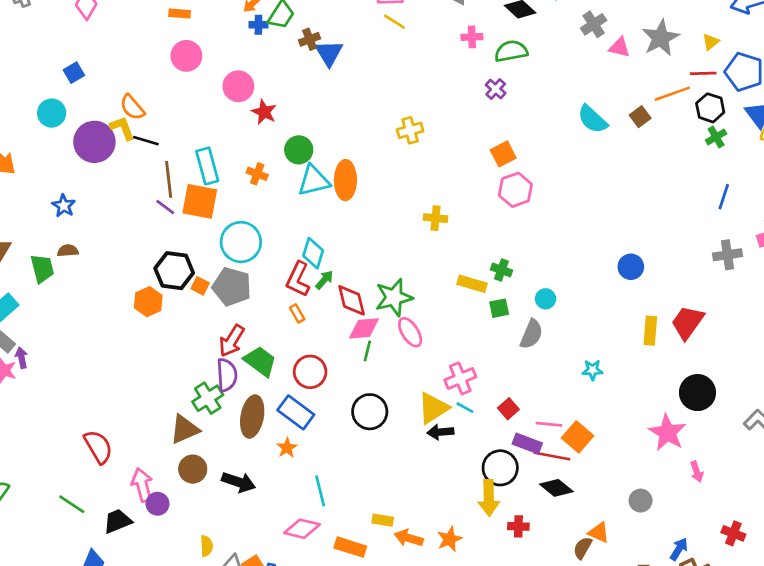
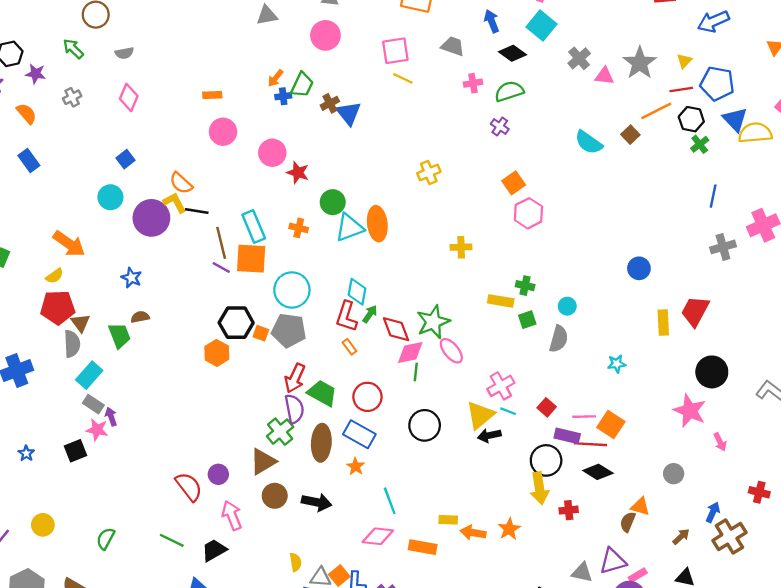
purple circle: (158, 504) -> (218, 474), moved

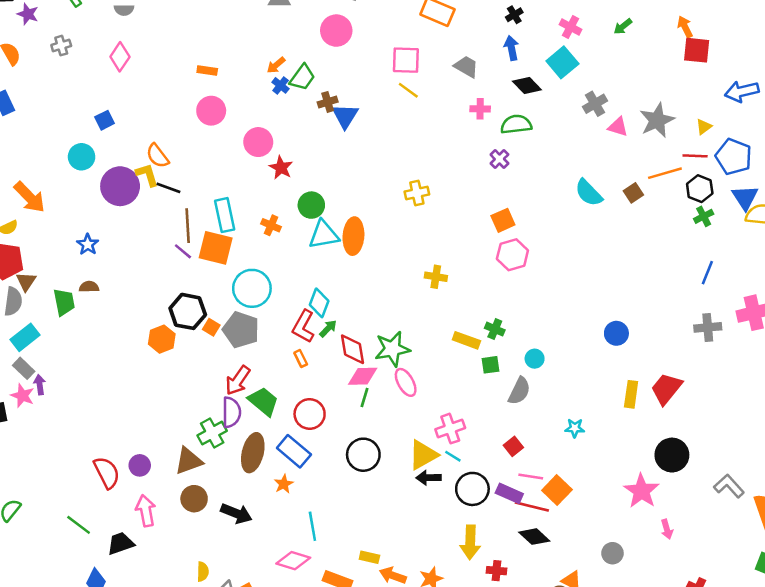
blue cross: (283, 96) -> (281, 85), turned 35
red square: (547, 407) -> (513, 446), moved
black circle: (546, 460) -> (472, 489), moved

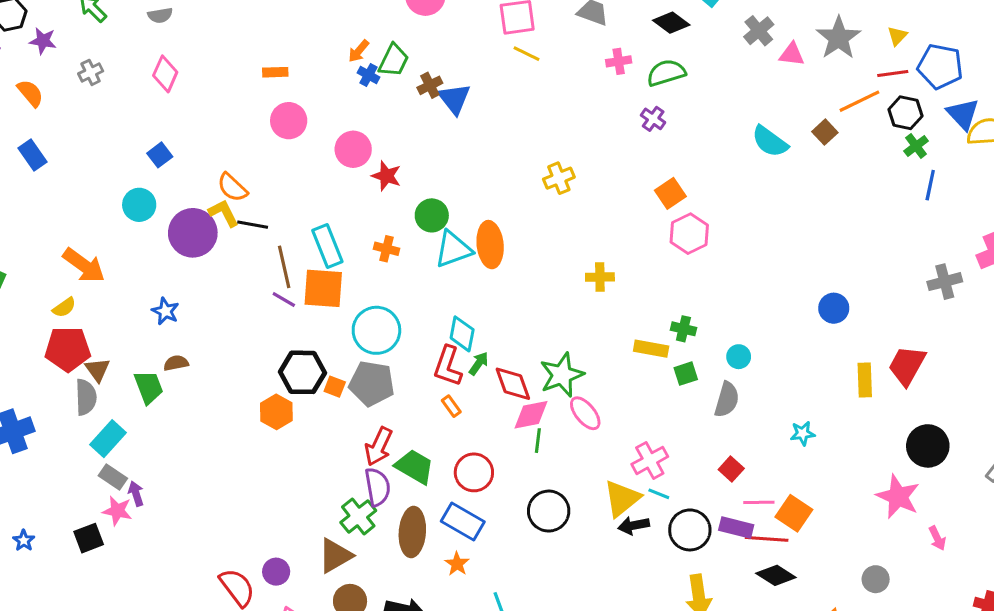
blue line: (707, 273) -> (930, 185), moved

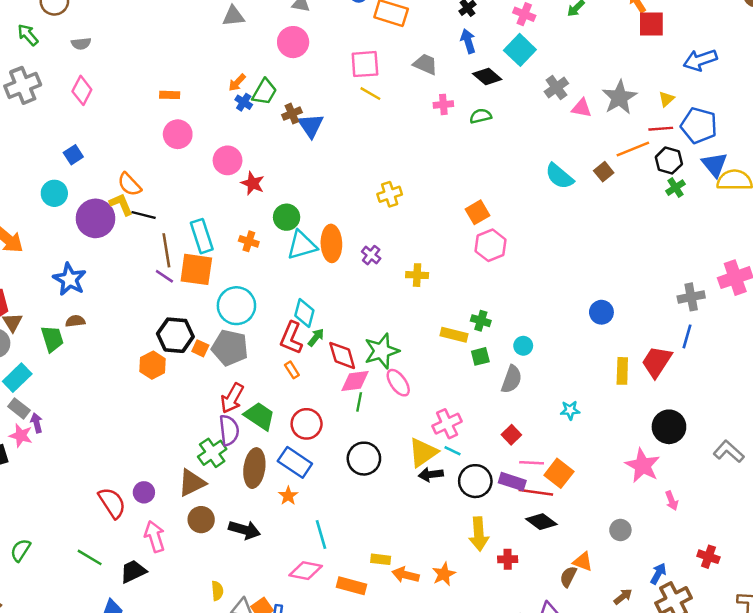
gray cross: (91, 72) -> (23, 85), size x1.8
green semicircle: (666, 73) -> (481, 116), size x0.7
purple cross: (653, 119) -> (371, 255), moved
blue line: (930, 185) -> (687, 336), moved
blue star: (165, 311) -> (70, 279), size x1.5

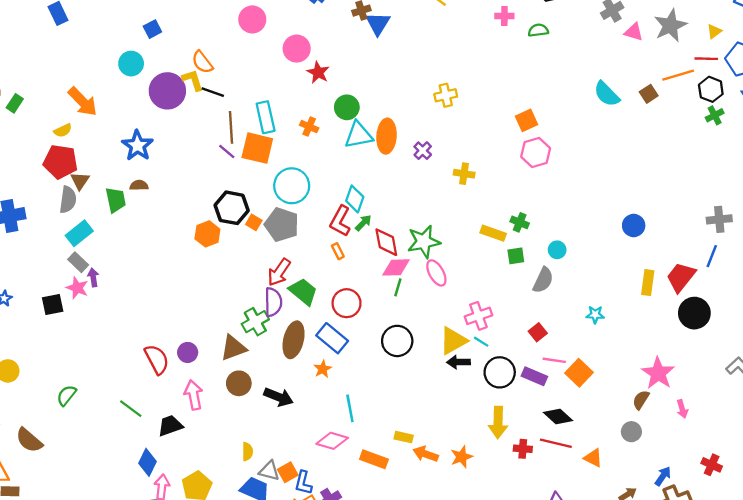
black circle: (669, 427) -> (694, 313), moved
red line: (536, 492) -> (556, 443), moved
brown semicircle: (568, 577) -> (641, 400), moved

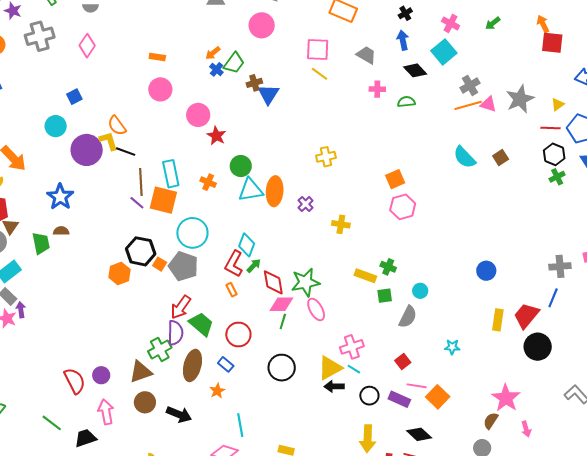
orange line: (678, 75) -> (468, 105), moved
blue rectangle: (332, 338) -> (226, 364), size x0.6
black circle: (500, 372) -> (369, 396), size x0.7

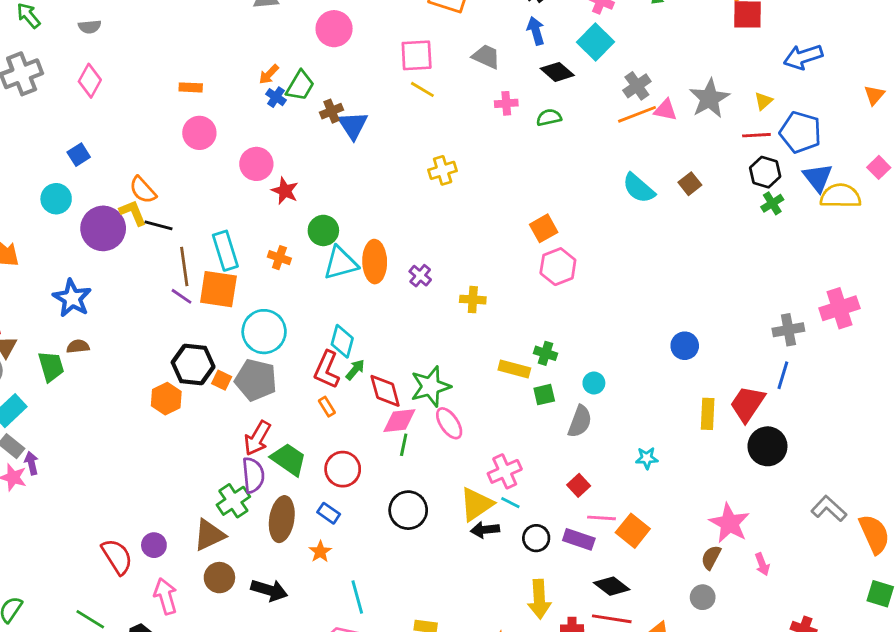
yellow cross: (326, 157) -> (443, 170), moved

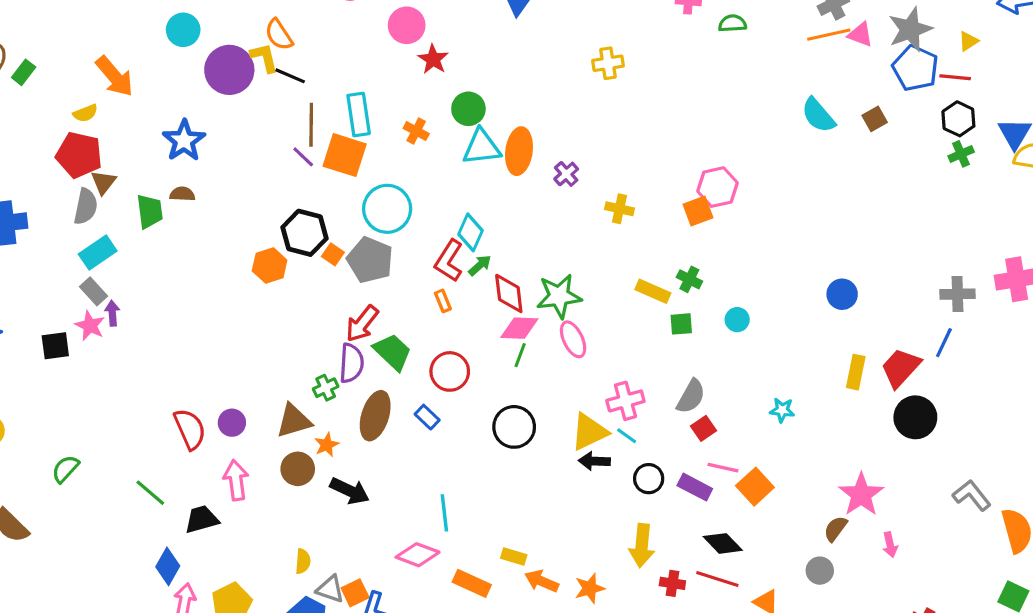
blue pentagon: (800, 132) -> (915, 68), moved
orange square: (544, 228) -> (698, 211), moved
gray semicircle: (580, 421) -> (691, 396), moved
green cross: (233, 501) -> (326, 388), size x0.7
orange star: (320, 552) -> (327, 445), moved

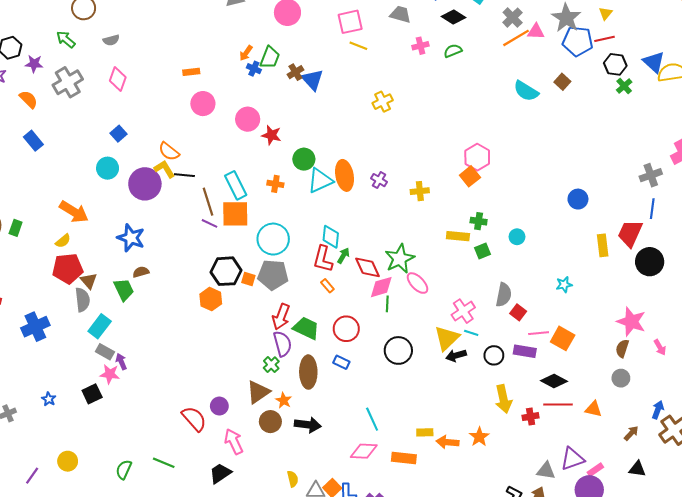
green line: (150, 493) -> (164, 463), moved

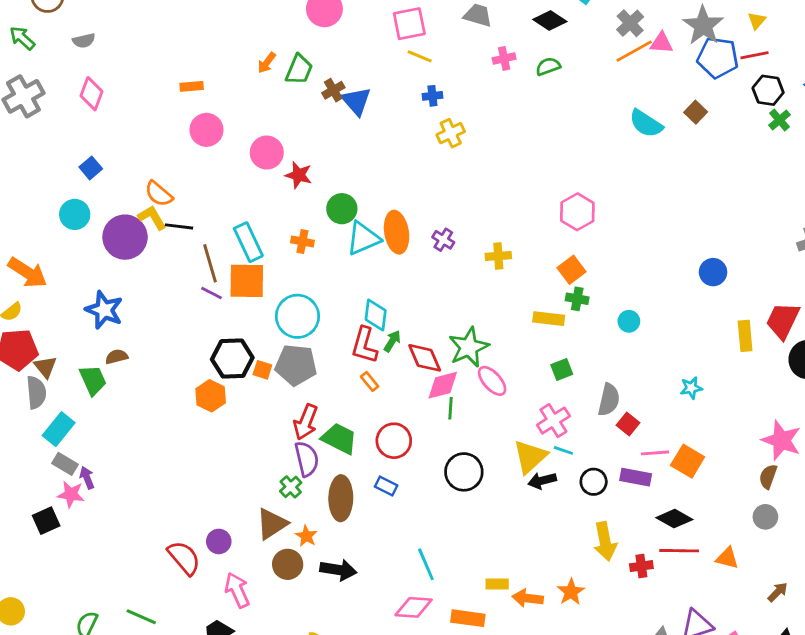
blue cross: (254, 69) -> (432, 96), moved, turned -32
orange square: (470, 176) -> (572, 270), moved
green square: (483, 251) -> (562, 369), moved

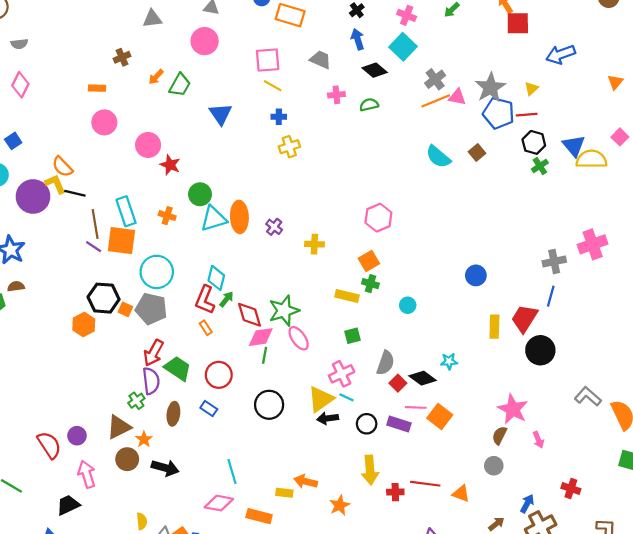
brown cross: (333, 90) -> (122, 57), moved
brown ellipse: (341, 498) -> (173, 414), size x0.7
black diamond: (674, 519) -> (423, 378), moved
orange arrow: (528, 598) -> (306, 481), moved

